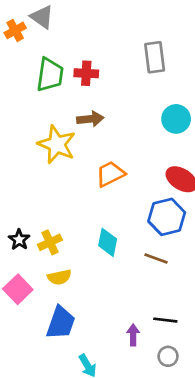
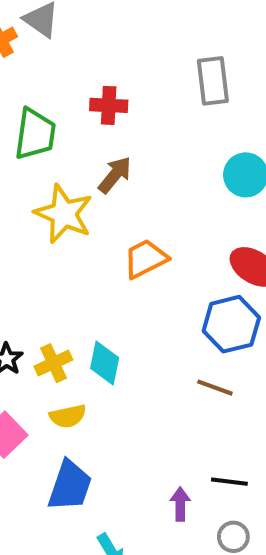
green trapezoid: (50, 75) -> (35, 134), moved
brown arrow: (90, 119) -> (115, 175), turned -45
cyan diamond: (108, 242) -> (105, 363), moved

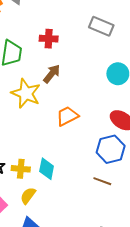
gray rectangle: (213, 81) -> (101, 26), turned -60
yellow cross: (53, 363) -> (21, 169), turned 30
yellow semicircle: (68, 416) -> (28, 196), turned 138

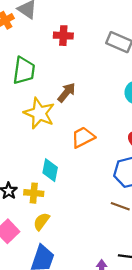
red cross: (49, 39) -> (63, 36), moved
cyan diamond: (47, 169) -> (50, 170), moved

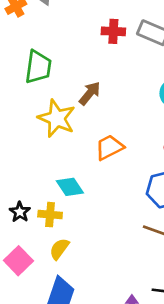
red cross: (63, 36) -> (113, 31), moved
cyan diamond: (50, 170) -> (70, 187), turned -45

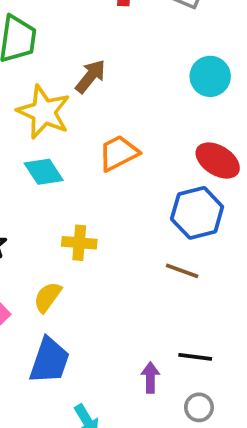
cyan diamond: (70, 187) -> (44, 172), moved
yellow cross: (50, 215) -> (79, 243), moved

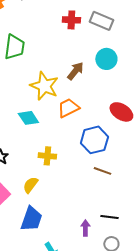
brown arrow: (90, 76) -> (75, 71), moved
cyan circle: (210, 76) -> (106, 59), moved
yellow star: (44, 112) -> (44, 86), moved
blue hexagon: (197, 213) -> (94, 140), moved

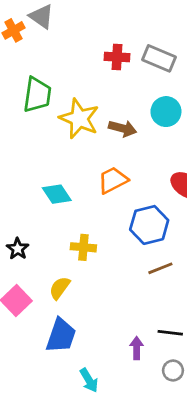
brown arrow: (75, 71) -> (123, 128), turned 66
yellow star: (44, 86) -> (79, 119), moved
brown line: (102, 171) -> (160, 268), turned -42

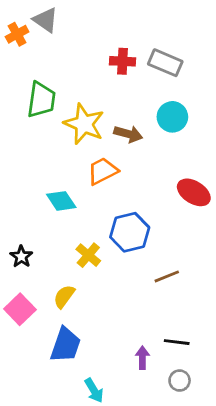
orange trapezoid: (113, 180) -> (103, 171), moved
blue hexagon: (149, 225) -> (130, 232), moved
yellow cross: (83, 247) -> (88, 255), turned 35

